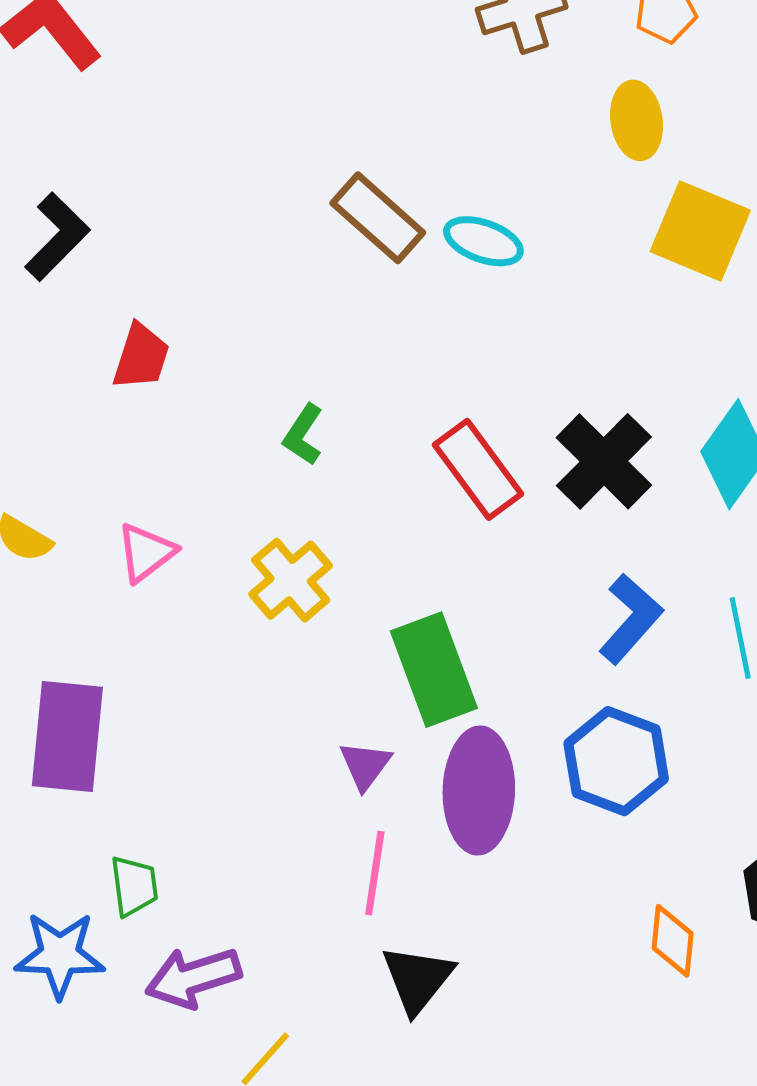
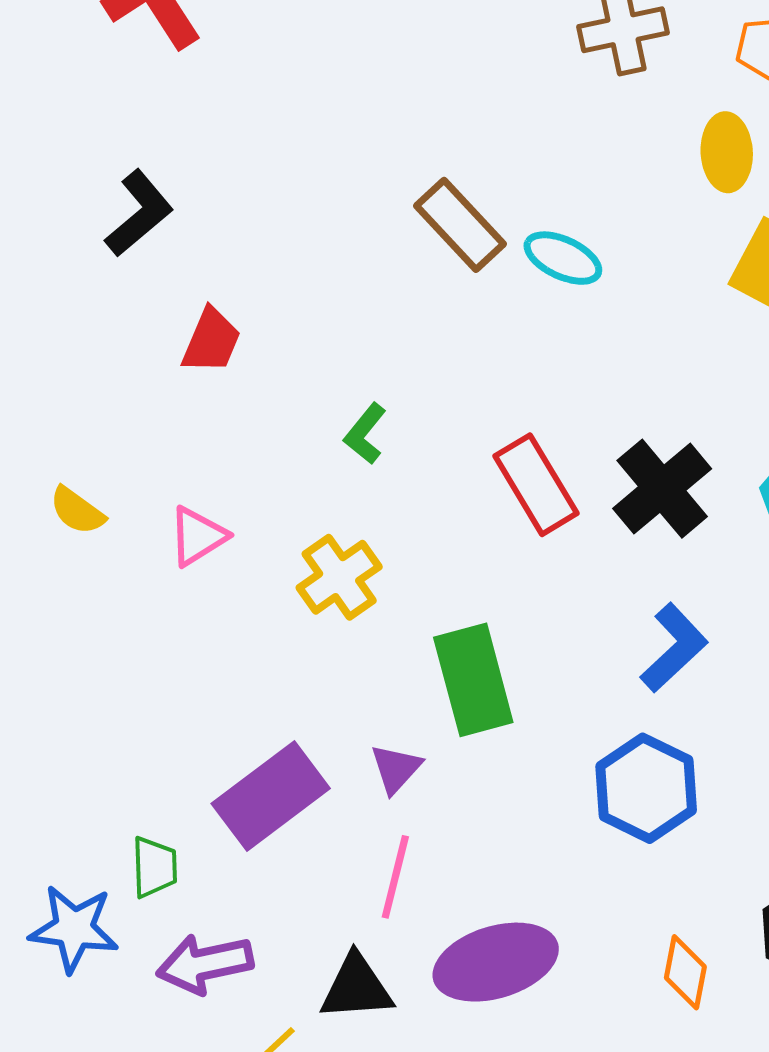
purple rectangle: (67, 737) -> (271, 796), moved, turned 42
purple ellipse: (479, 790) -> (496, 962), moved, turned 66
black triangle: (417, 979) -> (357, 987), moved, turned 42

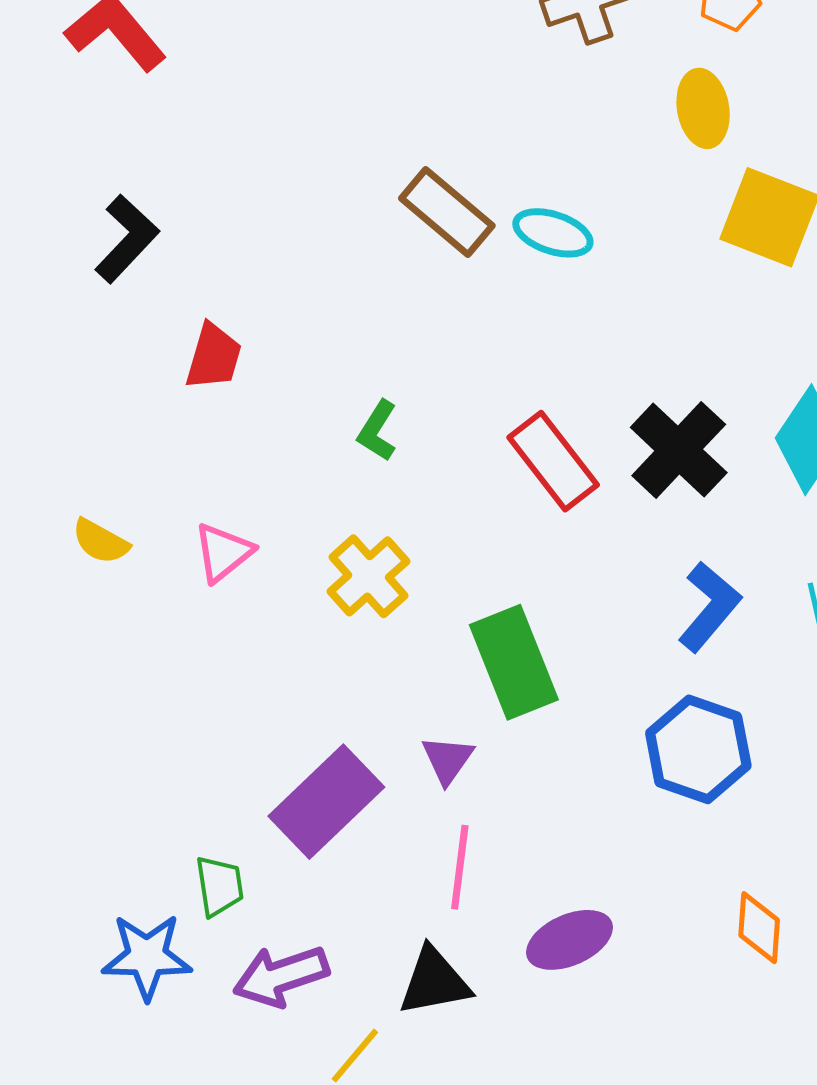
purple ellipse: (496, 962) -> (569, 940), size x0.7

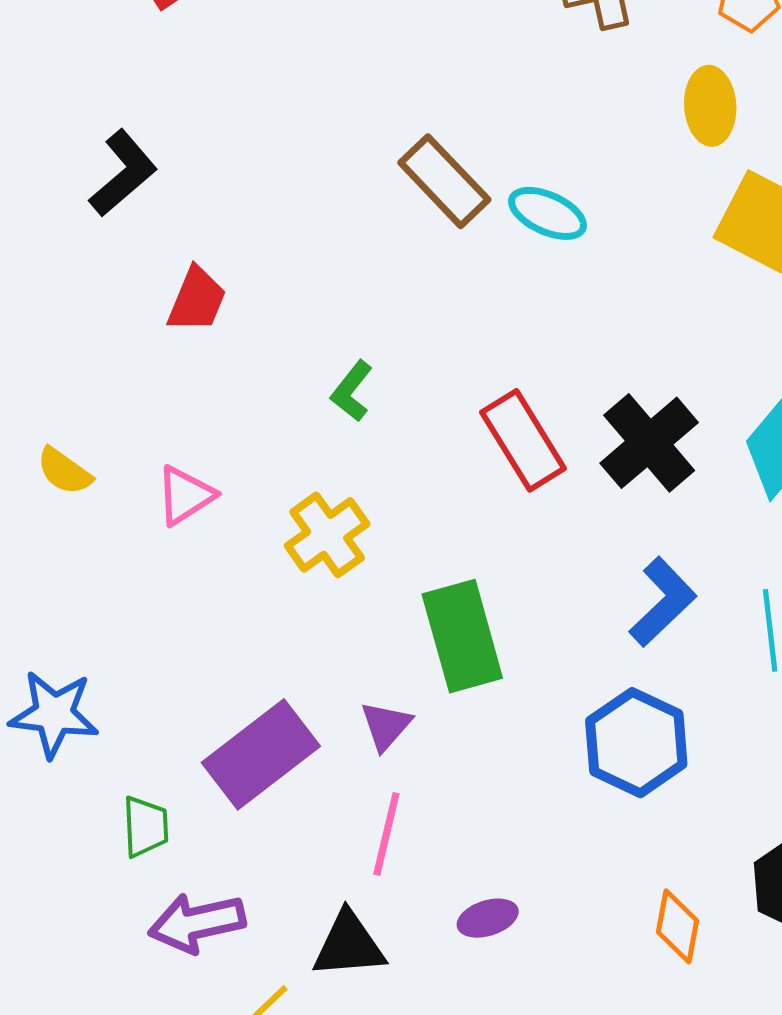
purple ellipse: (569, 940) -> (488, 918), size x0.7
blue star: (147, 957) -> (54, 714), moved

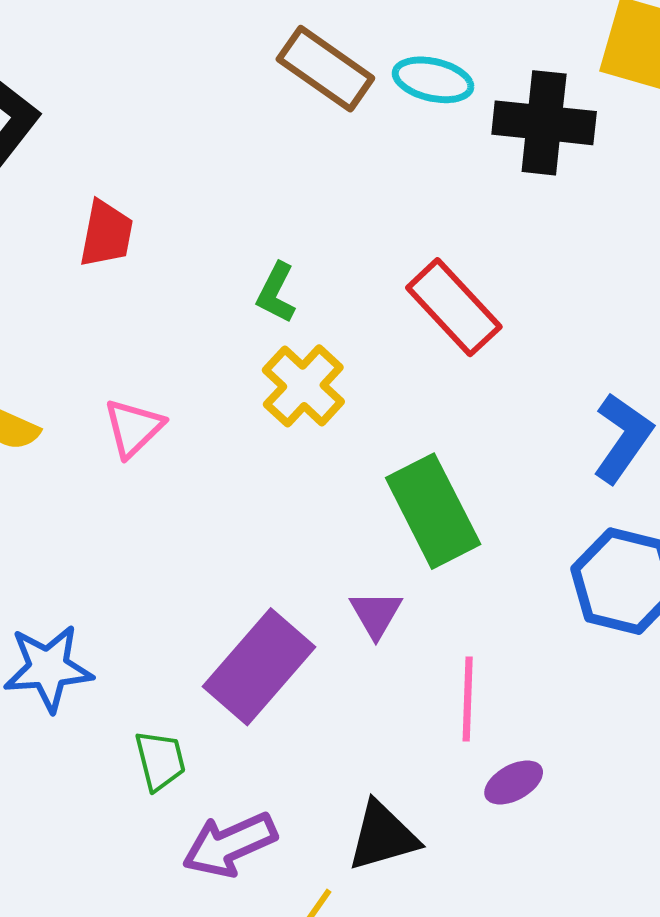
black cross: (649, 443) -> (544, 123), moved, turned -32
yellow cross: (327, 535) -> (303, 386), moved
pink line: (386, 834) -> (468, 699), moved

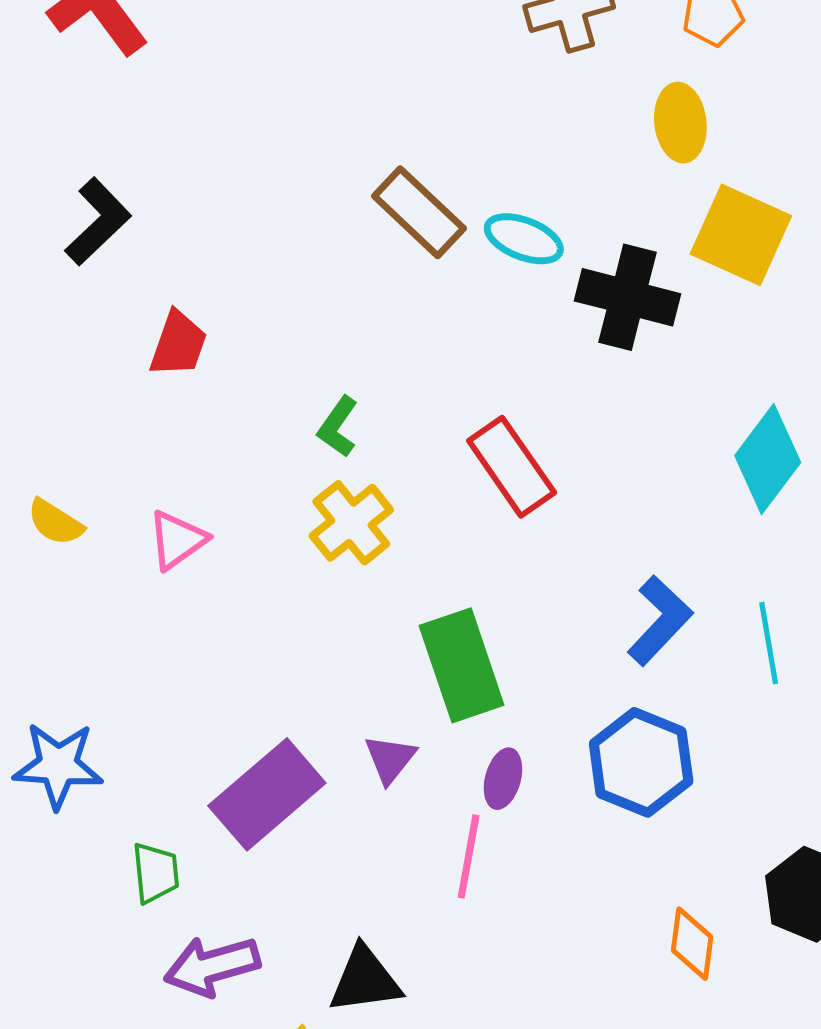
purple ellipse: (514, 782) -> (503, 779), moved, turned -54

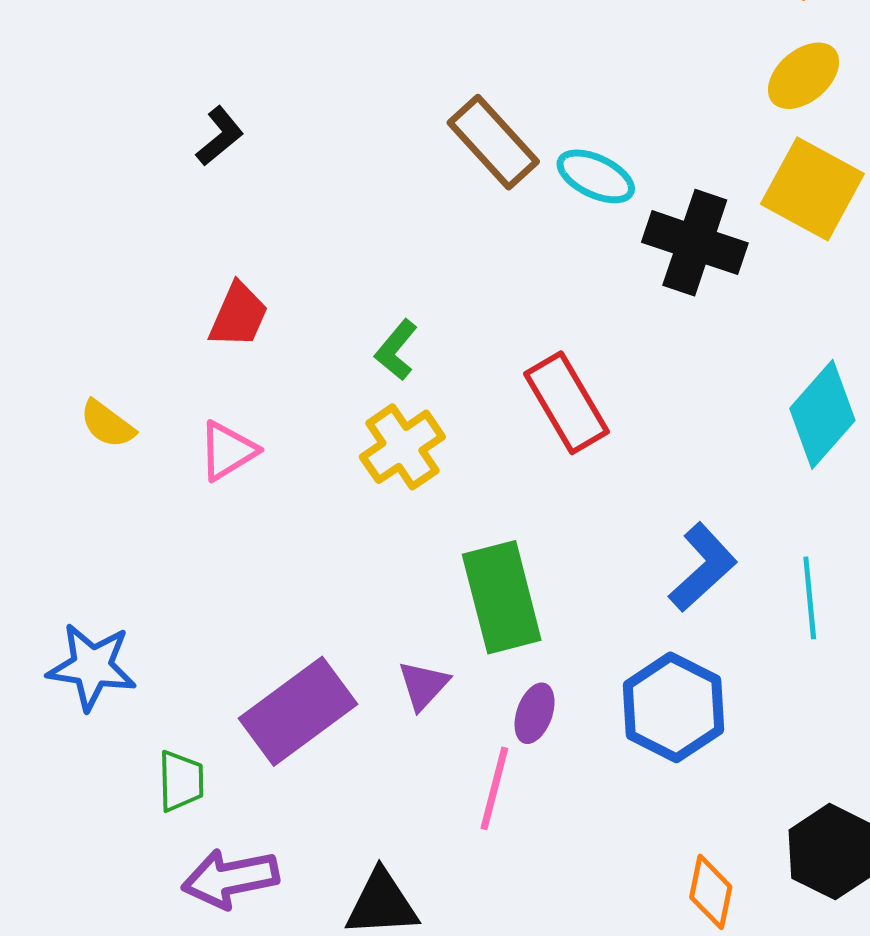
yellow ellipse: (680, 123) -> (804, 76), moved, turned 52
black L-shape: (98, 222) -> (220, 136), moved, size x0.7
red trapezoid: (178, 344) -> (238, 315), moved

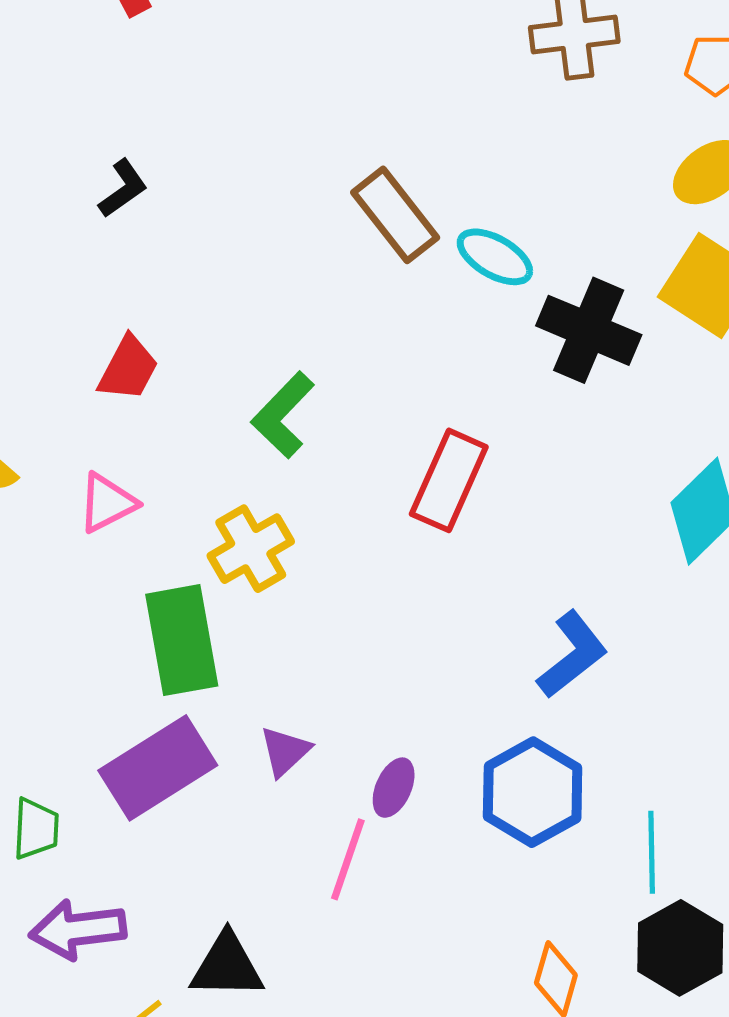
green L-shape: (396, 350) -> (283, 415), size x1.4
red rectangle: (567, 403) -> (449, 480), turned 50
yellow cross: (402, 447) -> (251, 549), moved
green rectangle: (502, 597) -> (182, 640), moved
cyan line: (810, 598) -> (652, 852), moved

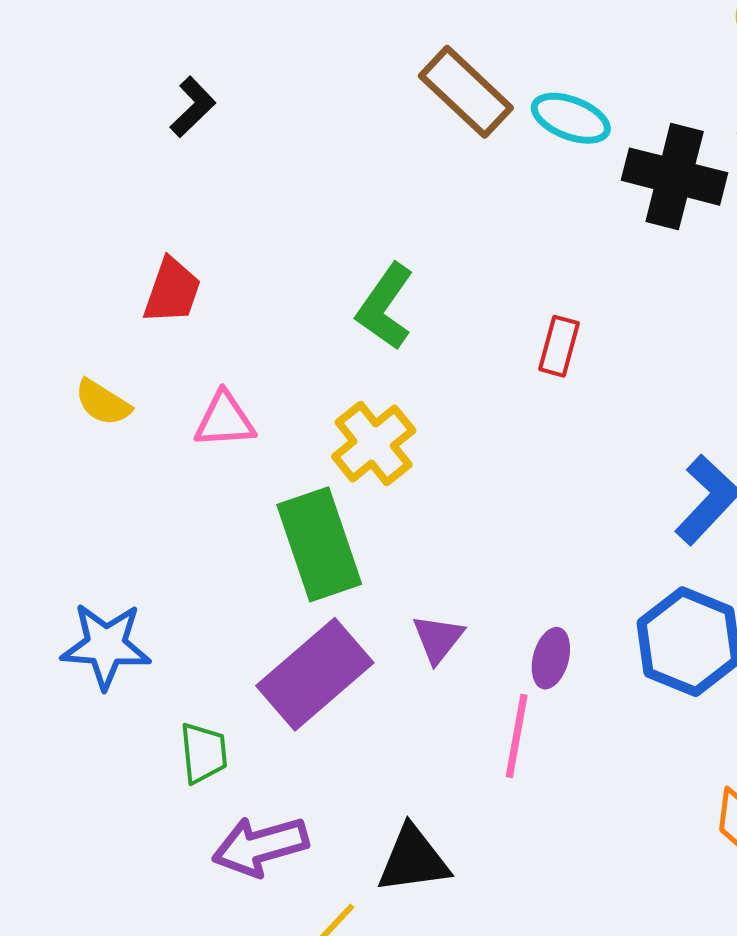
red trapezoid: (128, 368) -> (172, 291), moved
red rectangle: (449, 480) -> (559, 346), size x0.6
pink triangle: (107, 503) -> (225, 420), turned 32

